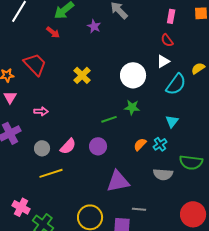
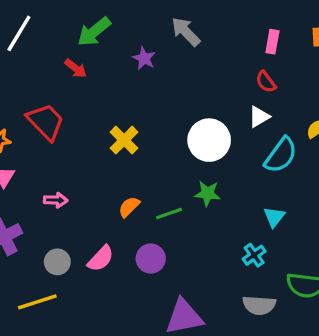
orange semicircle: (140, 144) -> (129, 207), moved
yellow line: (51, 173) -> (37, 302), moved

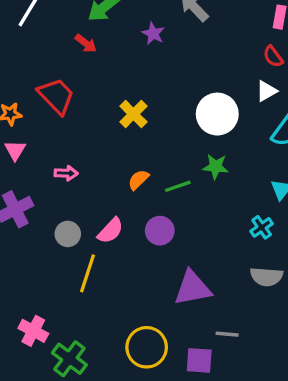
yellow line: (37, 302) -> (87, 273), moved, turned -54

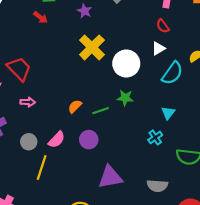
red trapezoid: (56, 96) -> (19, 69), moved
yellow cross: (133, 114) -> (92, 47), moved, size x1.4
gray semicircle: (267, 277) -> (157, 186), moved

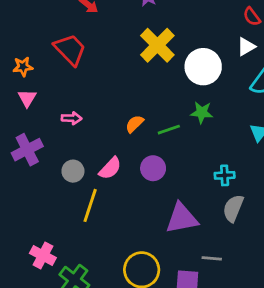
red trapezoid: (19, 69) -> (70, 49), moved
cyan cross: (155, 137) -> (225, 175), moved, turned 32
gray semicircle: (157, 186) -> (233, 208), moved, turned 108

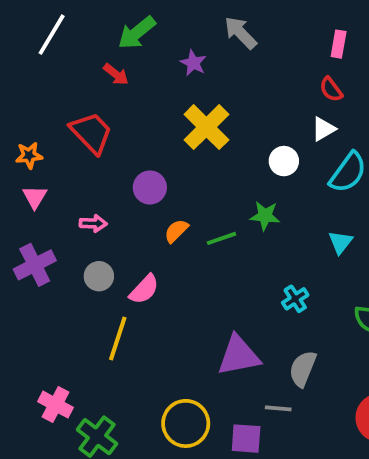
white circle: (203, 67) -> (284, 161), moved, size x0.6
purple circle: (153, 168) -> (150, 187), moved
gray circle: (73, 171) -> (99, 276), moved
cyan cross: (225, 175) -> (295, 299), turned -30
gray semicircle: (233, 208) -> (303, 369), moved

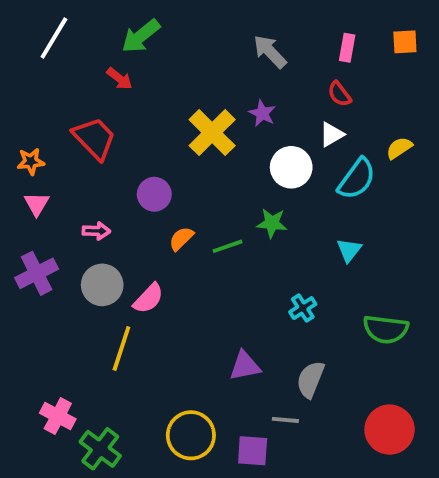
gray arrow: (240, 33) -> (270, 52), moved
purple star: (193, 63) -> (262, 113), moved
white circle: (284, 161) -> (291, 167), size x1.4
gray circle: (99, 276) -> (102, 285), size x1.4
purple triangle: (239, 355) -> (245, 366), size x0.7

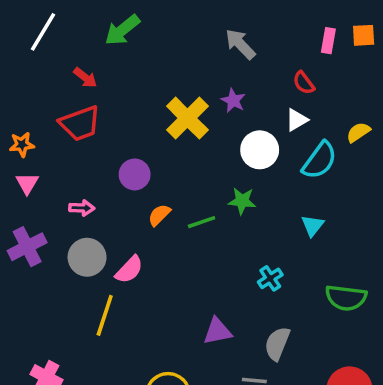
pink rectangle: (347, 48) -> (328, 41), moved
red arrow: (120, 79) -> (85, 78), moved
red trapezoid: (94, 138) -> (80, 123), turned 114

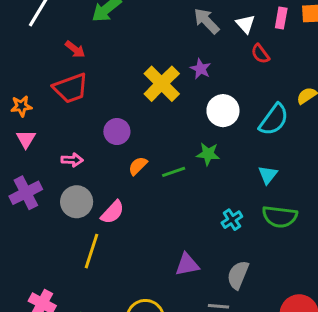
white triangle: (297, 120) -> (245, 24), moved, turned -42
green semicircle: (346, 298) -> (280, 217), moved

